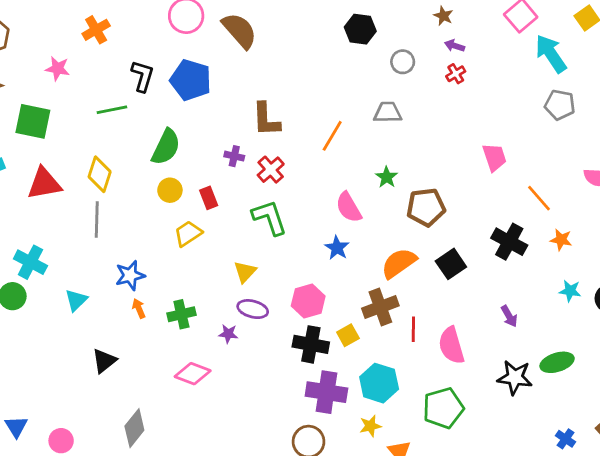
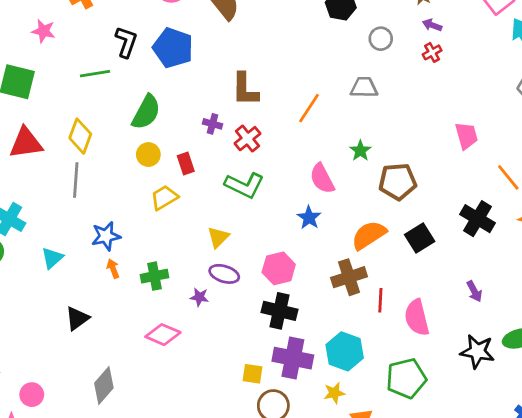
green L-shape: (269, 218) -> (244, 185), turned 132
yellow square: (348, 335) -> (253, 374), moved, turned 35

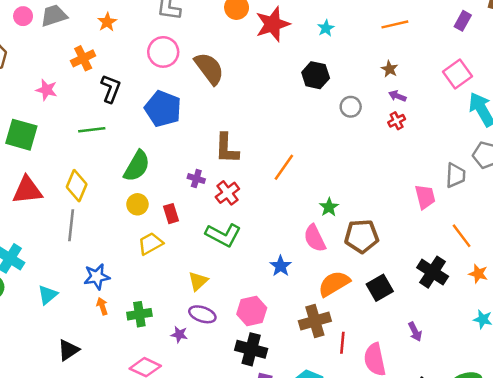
black L-shape: (126, 42) -> (111, 89), moved
gray trapezoid: (364, 87) -> (456, 175), moved, turned 90
pink semicircle: (322, 179) -> (315, 238), moved
purple arrow: (474, 291) -> (415, 332), moved

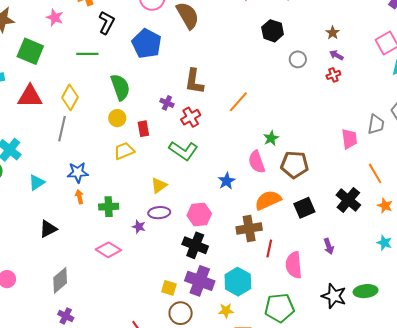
green semicircle: (137, 166) -> (120, 87), turned -56
purple ellipse: (202, 314) -> (159, 213), turned -30

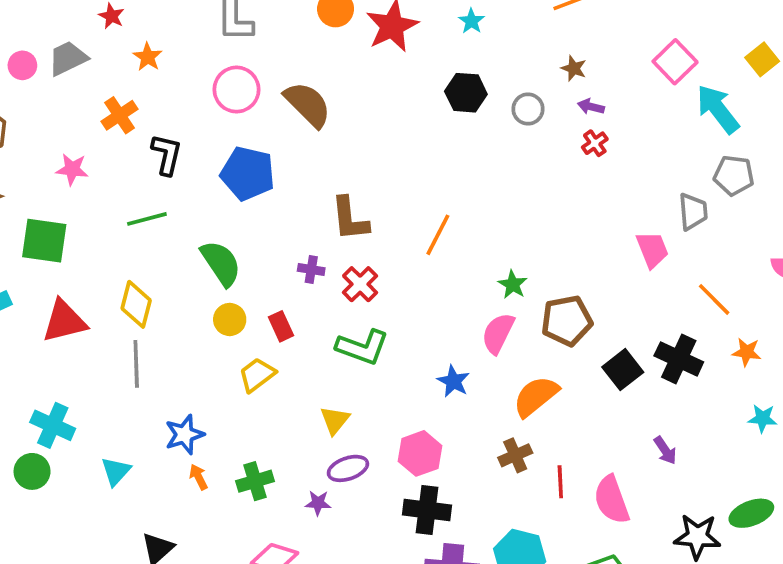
gray circle: (298, 59) -> (528, 109), moved
pink semicircle: (257, 162) -> (498, 333), turned 60
black square: (304, 208) -> (623, 370), moved
brown cross: (249, 228) -> (515, 455), size x0.7

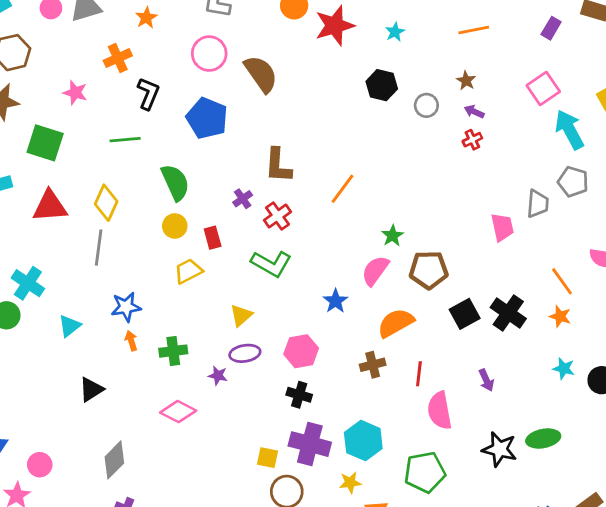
purple cross: (311, 270) -> (243, 199), turned 36
orange line: (714, 299) -> (562, 281), moved
red line: (560, 482) -> (419, 374), moved
black cross: (427, 510) -> (299, 395), size x0.7

